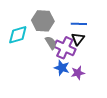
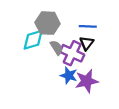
cyan diamond: (18, 35) -> (33, 40), moved
purple star: (78, 73) -> (87, 81), size x1.5

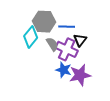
blue line: (88, 26) -> (67, 27), moved
cyan diamond: (33, 40) -> (31, 37), turned -35

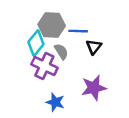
purple cross: (67, 49) -> (44, 66), moved
blue star: (64, 70) -> (55, 102), moved

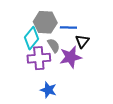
purple cross: (44, 66) -> (39, 58), turned -30
purple star: (94, 88) -> (71, 57), moved

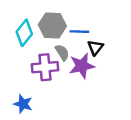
cyan diamond: (31, 38) -> (24, 33), moved
blue star: (48, 90) -> (23, 104), moved

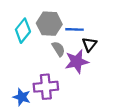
purple cross: (45, 67) -> (46, 87), moved

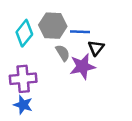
purple cross: (46, 87) -> (23, 79), moved

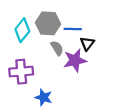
blue star: (23, 105) -> (44, 97), moved

